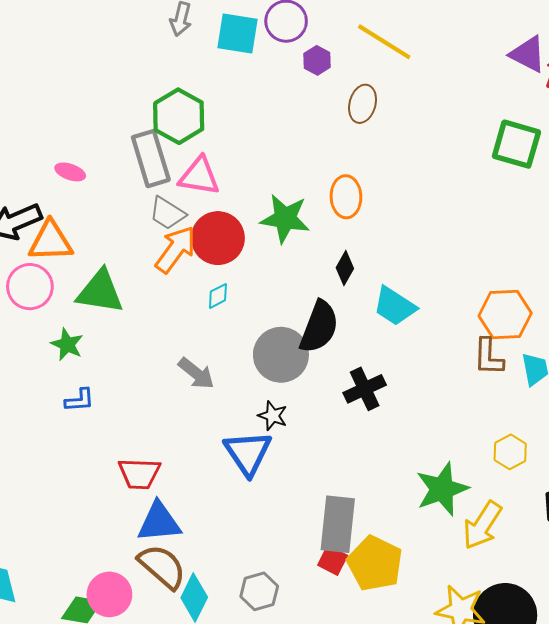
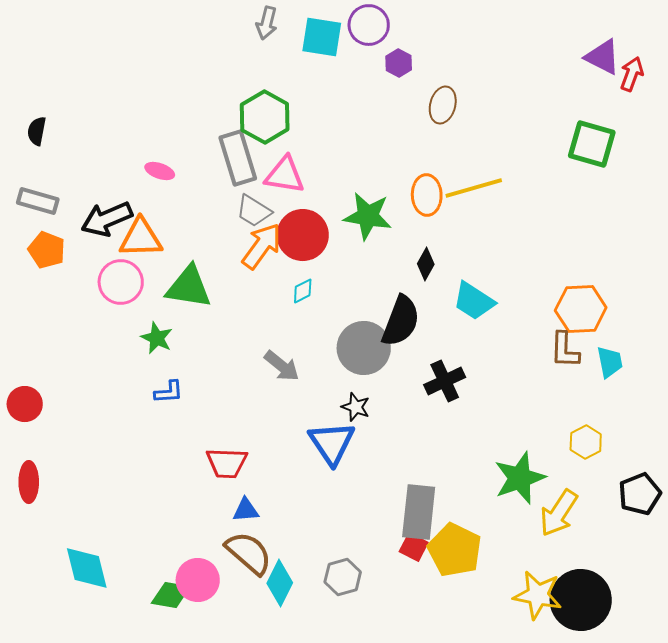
yellow line: (384, 42) -> (474, 188), moved, turned -48
blue triangle: (159, 522) -> (246, 510), size x0.6

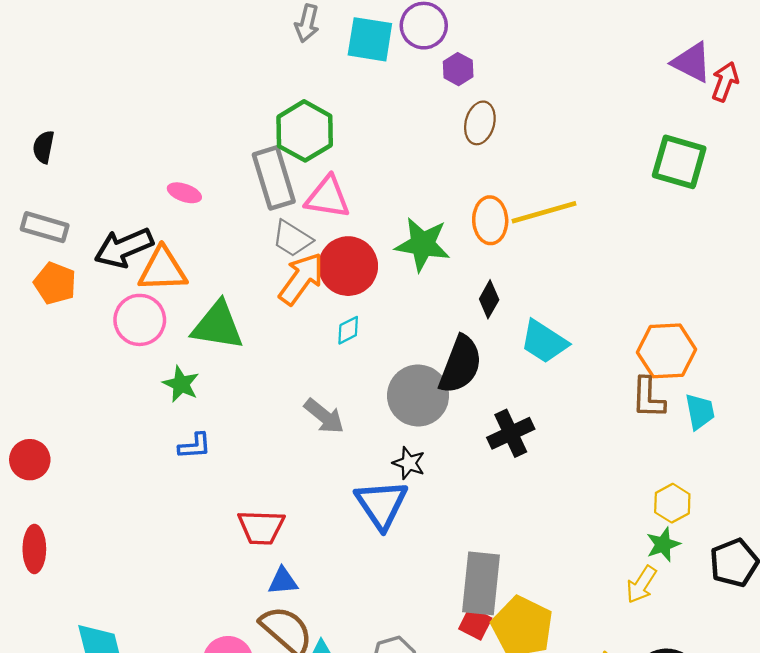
brown ellipse: (443, 105) -> (480, 123), moved
green star: (520, 478) -> (663, 544), moved, size x0.6
yellow arrow: (559, 513) -> (641, 584), size x0.7

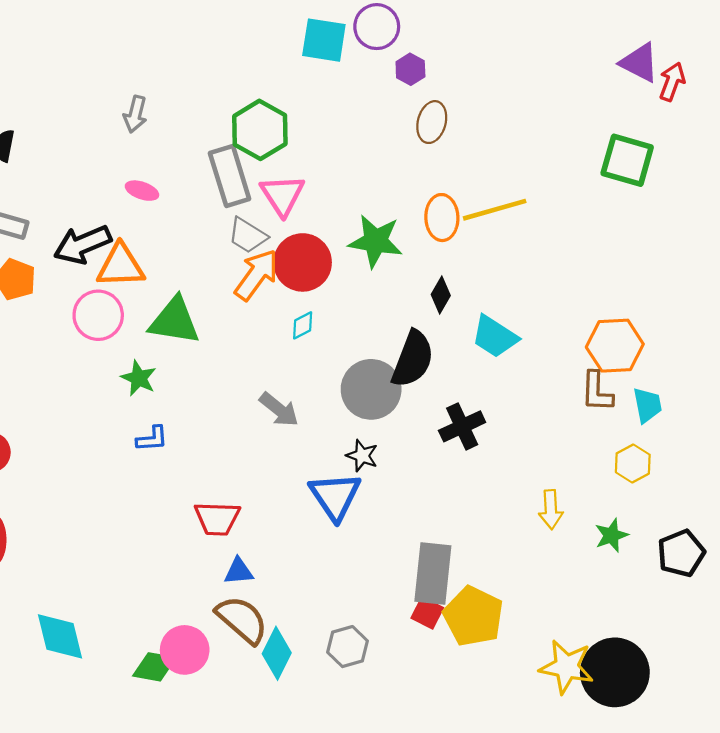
gray arrow: (307, 23) -> (135, 114), moved
pink triangle: (328, 197) -> (282, 195), turned 48
yellow hexagon: (672, 503) -> (633, 463), moved
yellow arrow: (641, 584) -> (551, 510), moved, turned -36

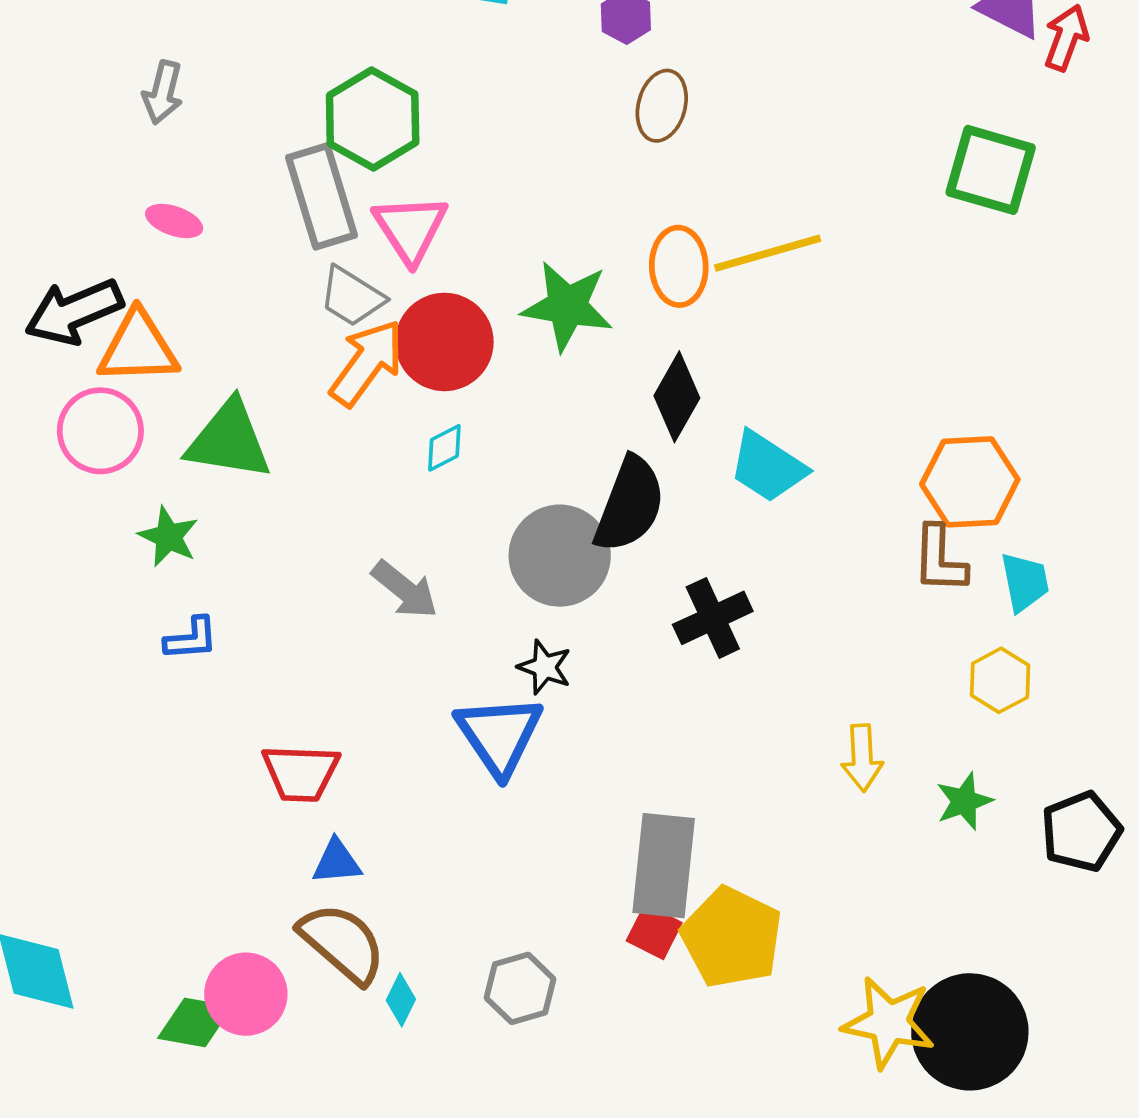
black diamond: (441, 295) -> (677, 397), size x1.4
cyan diamond: (277, 653) -> (401, 1000), size x0.6

